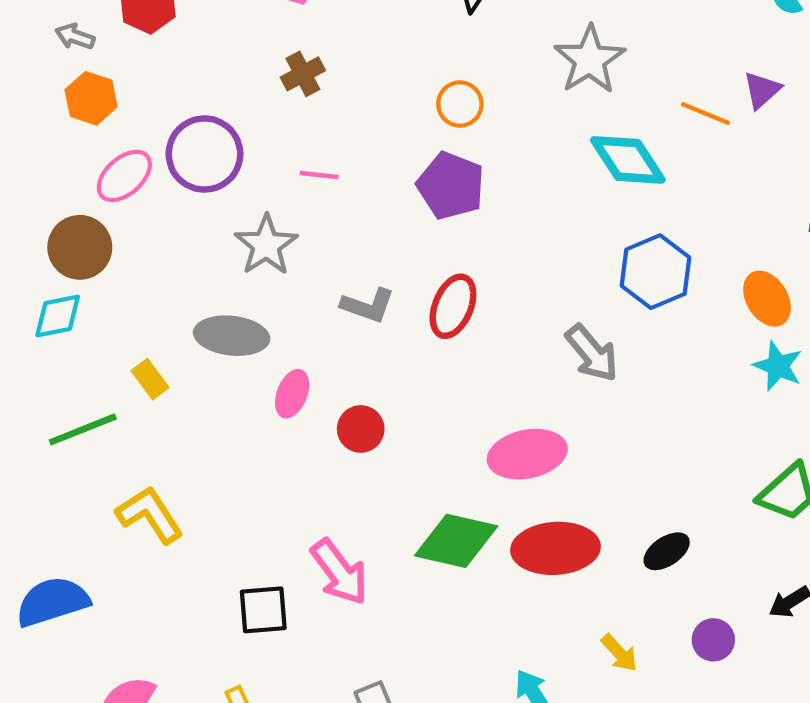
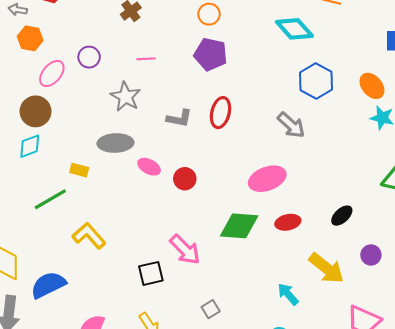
purple circle: (204, 154) -> (89, 57), size x0.6
yellow rectangle: (150, 379) -> (79, 170), turned -30
pink ellipse: (292, 394) -> (149, 167), turned -75
red ellipse: (555, 548) -> (288, 222), size x0.6
yellow arrow: (619, 653) -> (326, 268), size x1.8

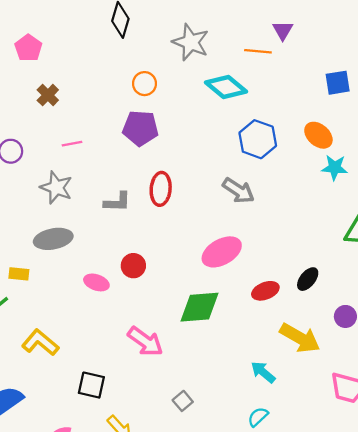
orange circle: (209, 14) -> (144, 84), moved
pink ellipse: (149, 167) -> (96, 282), moved
red ellipse: (288, 222) -> (265, 291), moved
black square: (151, 273) -> (91, 385), moved, turned 35

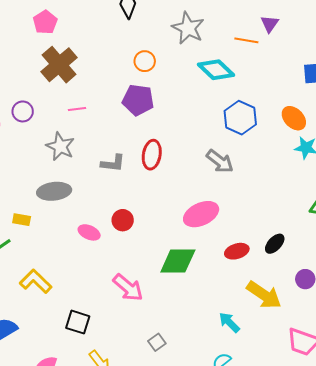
brown cross: (48, 95) -> (59, 65), size x1.8

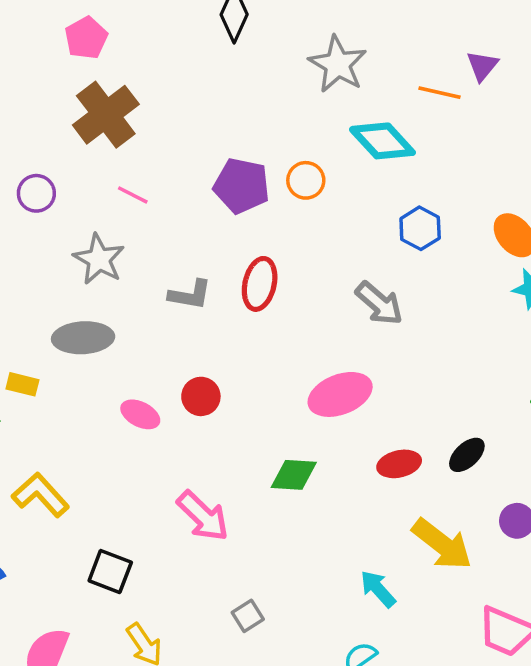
orange circle: (145, 61) -> (306, 180), moved
pink line: (77, 109) -> (133, 195), turned 30
blue hexagon: (240, 118) -> (420, 228), size x0.7
green diamond: (178, 261) -> (294, 475), size x0.7

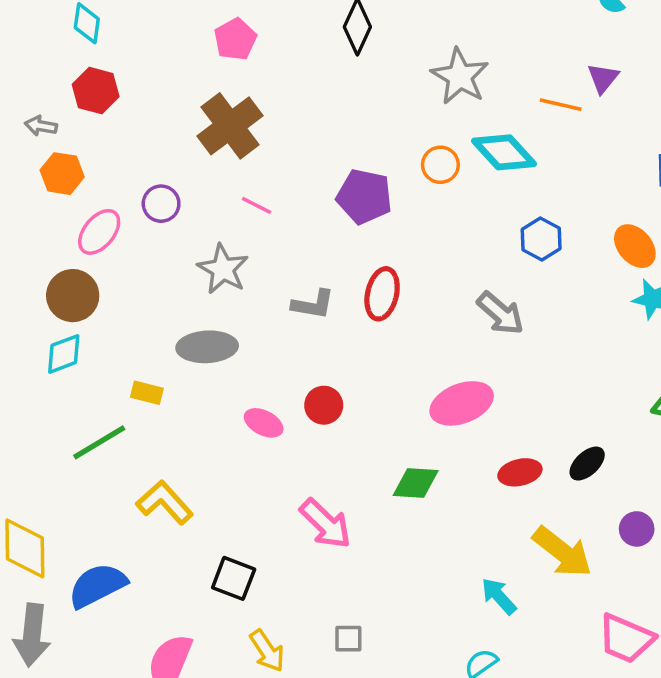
pink pentagon: (86, 38) -> (235, 39), moved
orange circle: (306, 180) -> (440, 165), moved
gray square: (248, 616) -> (348, 639), moved, turned 32

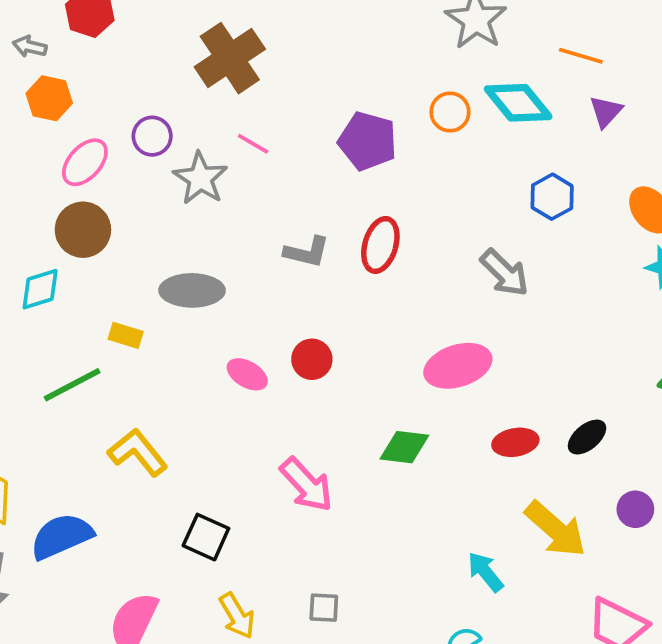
purple triangle: (603, 78) -> (606, 112), moved
gray star: (223, 269) -> (200, 178), moved
brown circle: (73, 296) -> (83, 230), moved

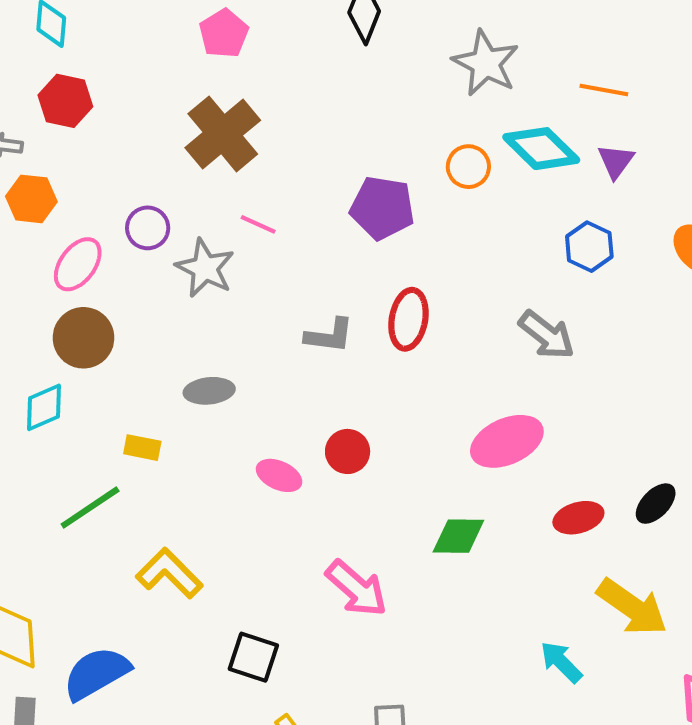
purple triangle: (606, 112) -> (616, 161), moved
gray ellipse: (192, 290) -> (209, 391), size x0.7

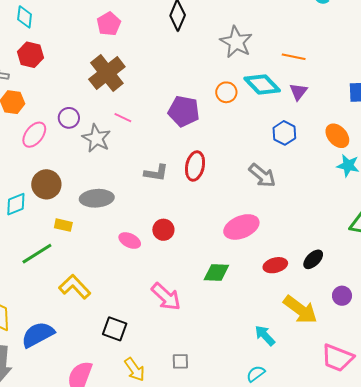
brown circle: (83, 338) -> (46, 184), moved
gray ellipse: (209, 391) -> (97, 198), size x1.4

